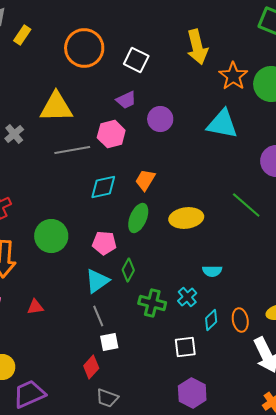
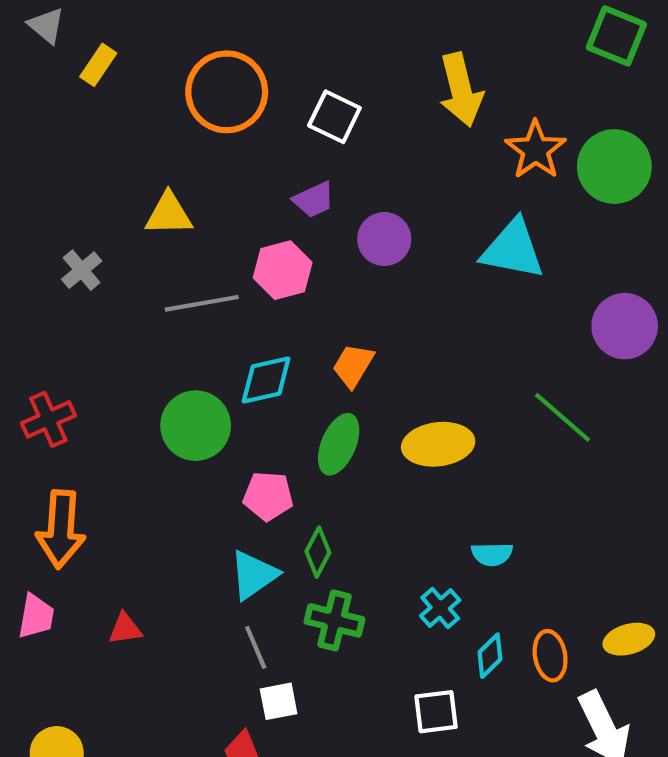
yellow triangle: (56, 107) -> (169, 214), size x0.7
green circle: (51, 236) -> (196, 426), moved
green cross: (152, 303) -> (334, 620), moved

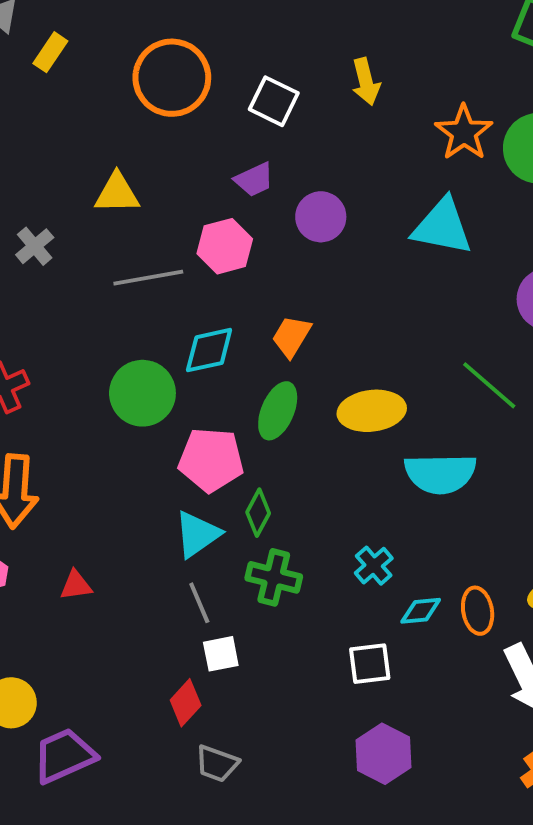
yellow arrow: (461, 90) -> (366, 82), moved, size x0.7
pink pentagon: (268, 496) -> (211, 460), size x1.4
cyan semicircle: (492, 554) -> (440, 474), moved, size x1.8
cyan diamond: (490, 656) -> (421, 611), turned 39

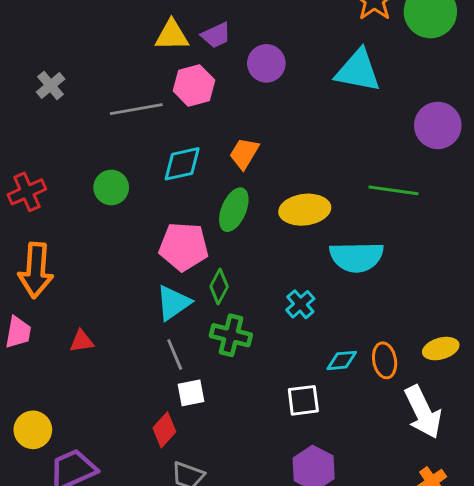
yellow triangle: (117, 193) -> (172, 35), moved
green line: (489, 385) -> (393, 190), turned -33
green circle: (142, 393) -> (111, 187), moved, size x0.7
cyan cross: (374, 566) -> (300, 304), moved

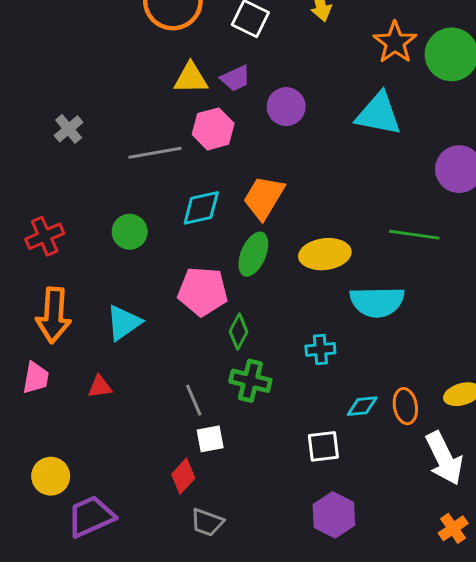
orange trapezoid: (244, 153) -> (264, 197), size x1.4
cyan triangle: (173, 303) -> (124, 323), moved
cyan cross: (300, 304) -> (320, 349), turned 36

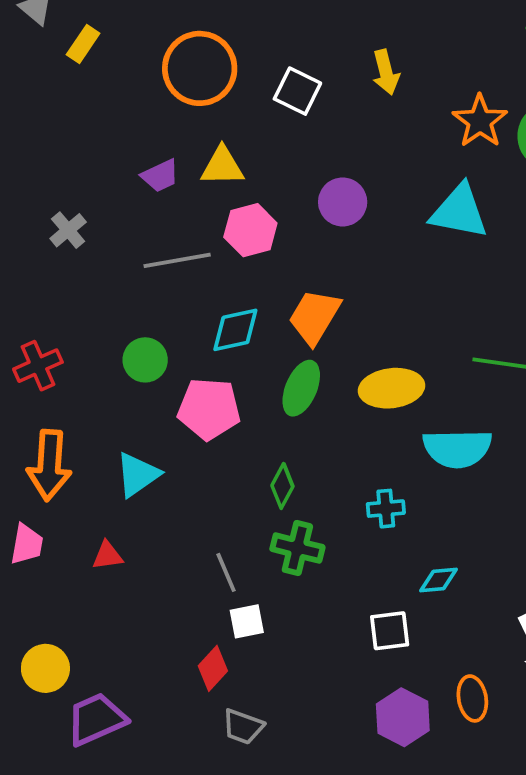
purple trapezoid: (235, 78) -> (160, 176), moved
pink pentagon: (203, 291) -> (209, 409), moved
orange ellipse: (405, 406) -> (472, 698), moved

